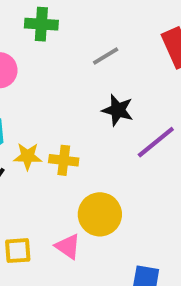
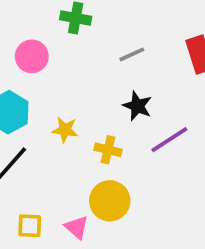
yellow star: (28, 156) -> (65, 130), moved
yellow cross: (64, 160) -> (108, 150), moved

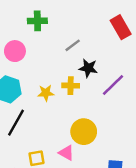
gray line: (132, 54) -> (73, 45), moved
yellow cross: (108, 150) -> (71, 86), moved

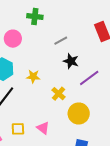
yellow cross: (71, 86) -> (59, 94), moved, turned 32
yellow circle: (84, 132) -> (79, 114), moved

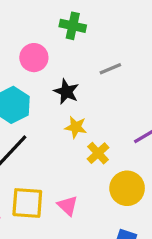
black star: (71, 61) -> (66, 92), moved
yellow star: (33, 76) -> (76, 127), moved
yellow square: (18, 129) -> (27, 203), size x1.5

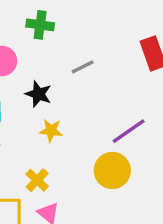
yellow cross: (98, 153) -> (37, 180), moved
yellow circle: (127, 188) -> (112, 170), moved

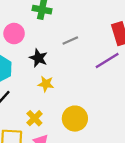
purple line: (129, 131) -> (107, 61), moved
yellow circle: (112, 170) -> (75, 119), moved

